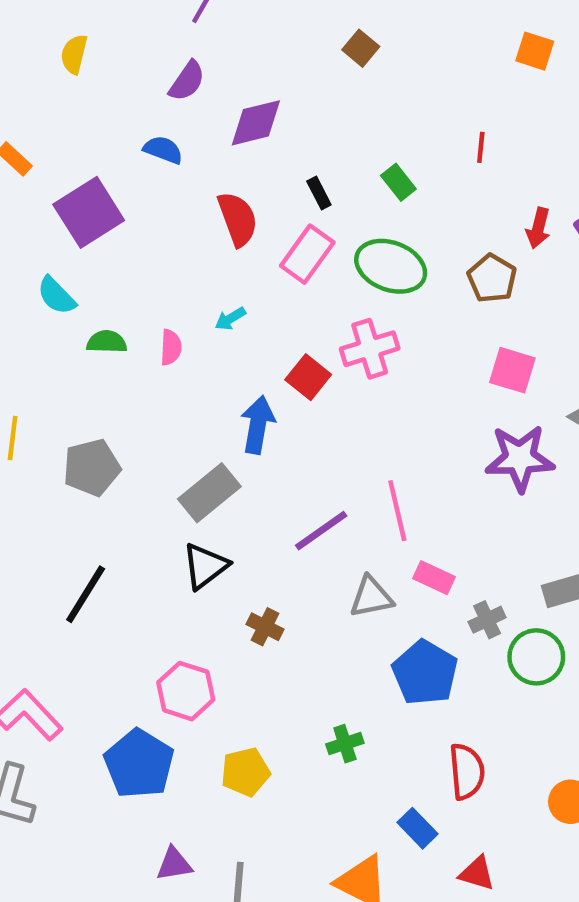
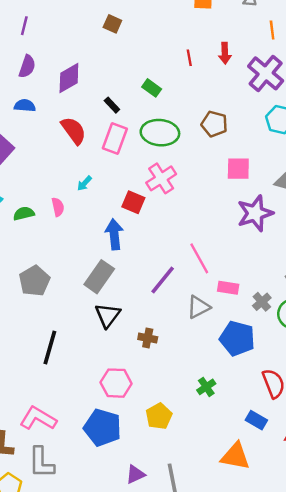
red arrow: (538, 228) -> (225, 53), moved

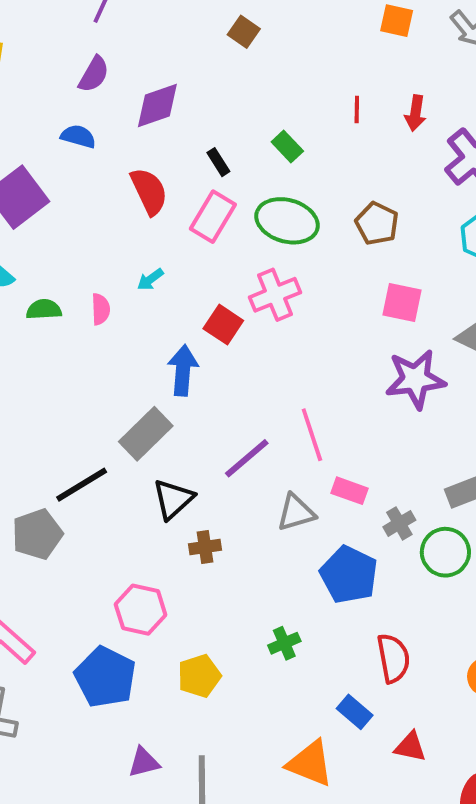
gray pentagon: (34, 281) -> (37, 534), moved
black triangle: (108, 315) -> (173, 499), moved
brown cross: (148, 338) -> (205, 547), turned -30
black line: (50, 347) -> (82, 485), moved, turned 32

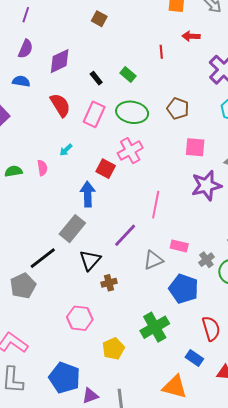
red arrow: (415, 113) -> (191, 36), moved, turned 90
black rectangle: (218, 162) -> (96, 78), moved
pink line: (312, 435) -> (156, 205), moved, turned 36
green cross: (284, 643) -> (155, 327), size x1.8
blue pentagon: (105, 677) -> (65, 378), moved

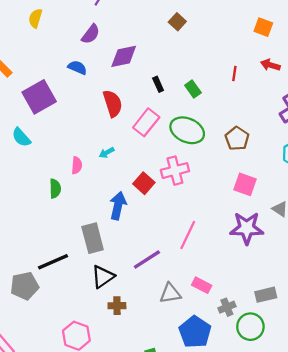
green semicircle: (14, 171) -> (55, 189), moved, turned 84
gray rectangle: (72, 229) -> (93, 238), turned -68

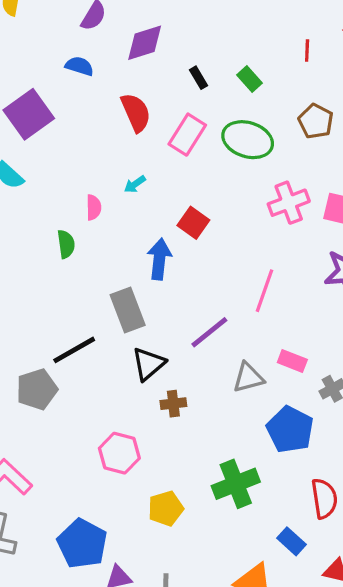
brown pentagon: (237, 139) -> (316, 121), moved
pink cross: (175, 171) -> (289, 203), moved

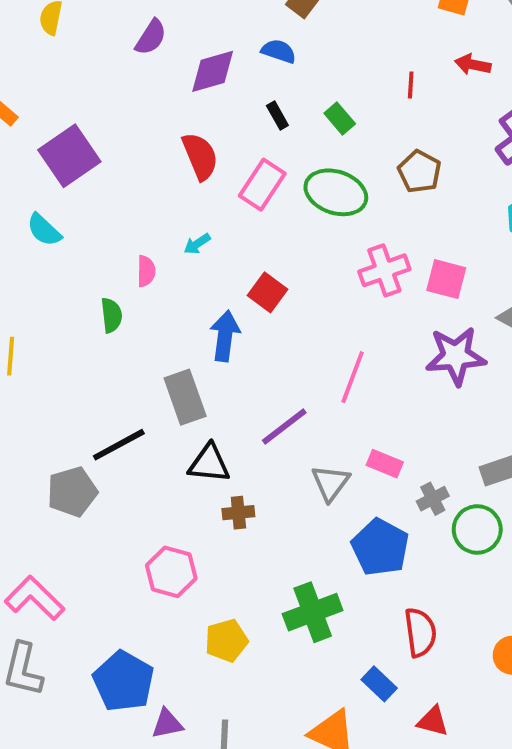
blue semicircle: (79, 66) -> (279, 51), moved
black triangle: (148, 364) -> (209, 463), turned 45
gray triangle: (248, 378) -> (331, 483), turned -40

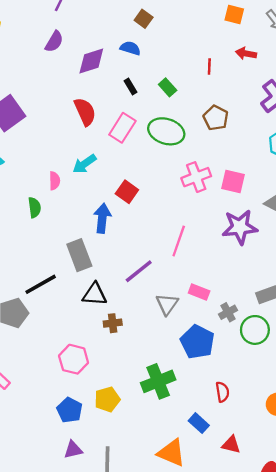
cyan arrow: (197, 244) -> (84, 164), size x1.5
red semicircle: (420, 632) -> (222, 392), size x0.7
blue pentagon: (124, 681) -> (70, 410), moved, size x0.7

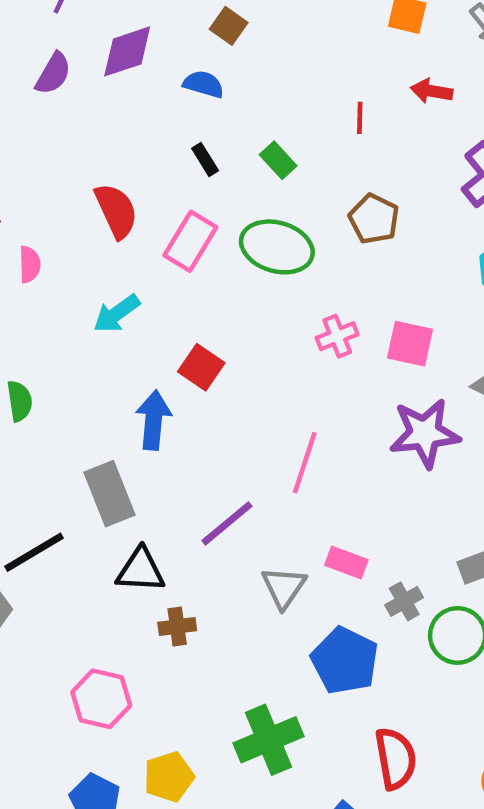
purple diamond: (91, 61) -> (127, 51), moved
pink cross: (196, 177) -> (337, 336), size x0.7
pink semicircle: (55, 181) -> (30, 264), moved
red semicircle: (222, 392) -> (396, 759), size x1.5

